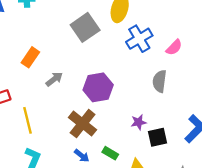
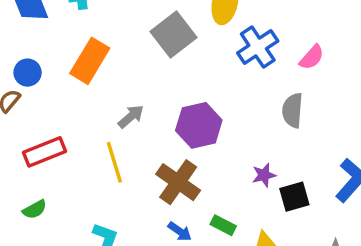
orange rectangle: (30, 57) -> (90, 61), moved, size x1.4
yellow line: (28, 120) -> (114, 162), moved

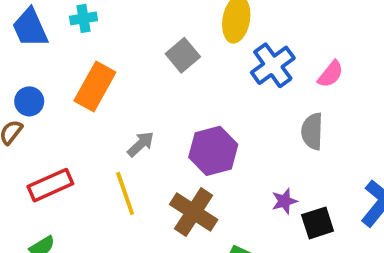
gray square: (174, 35) -> (183, 55), size x0.7

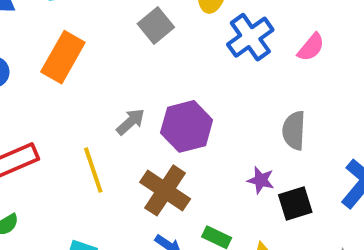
gray semicircle: (312, 131) -> (294, 130), moved
gray arrow: (141, 144) -> (131, 122), moved
purple star: (284, 201) -> (261, 180), turned 30

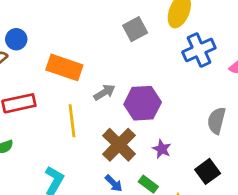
orange rectangle: (63, 57) -> (64, 67), moved, turned 68
purple star: (261, 180) -> (162, 149), moved
black square: (295, 203) -> (208, 171), turned -30

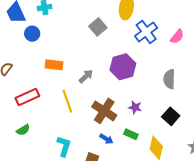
blue circle: (16, 39) -> (32, 34), moved
orange rectangle: (64, 67) -> (54, 65), size x0.7
purple hexagon: (143, 103) -> (123, 67), moved

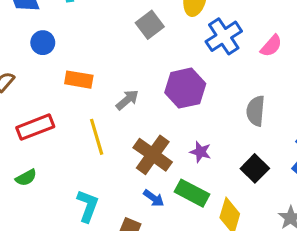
blue circle: (32, 34) -> (43, 43), moved
green rectangle: (131, 134) -> (192, 193), size x1.5

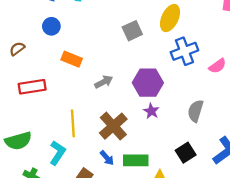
yellow line: (97, 137) -> (73, 123), moved
purple star: (201, 152) -> (151, 111), moved
green semicircle: (26, 178) -> (18, 141), moved, size x1.6
green rectangle: (192, 193) -> (136, 160), turned -40

